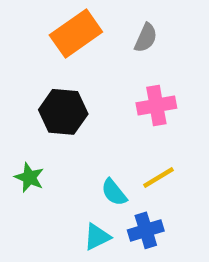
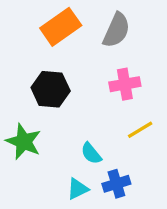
gray semicircle: (146, 38) -> (116, 30), size x1.5
green star: (29, 177) -> (24, 142), size x1.5
yellow line: (158, 177) -> (140, 130), moved

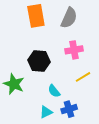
orange rectangle: (61, 27) -> (36, 16), turned -65
black hexagon: (51, 89) -> (39, 61), moved

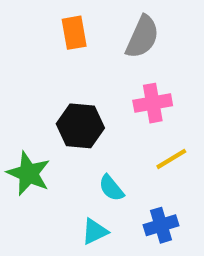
orange rectangle: (36, 16) -> (74, 33), size x0.7
blue cross: (69, 109) -> (161, 225), moved

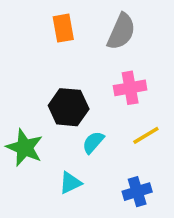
cyan semicircle: (111, 188) -> (93, 142), moved, turned 80
cyan triangle: (95, 231) -> (70, 183), moved

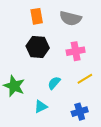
gray semicircle: (121, 32) -> (70, 18), turned 80
black hexagon: (69, 107) -> (38, 47), moved

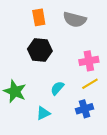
pink cross: (76, 51) -> (89, 61), moved
blue cross: (80, 112) -> (85, 109), moved

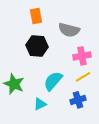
gray semicircle: (75, 20) -> (69, 30), moved
cyan semicircle: (57, 88) -> (53, 81), size x1.5

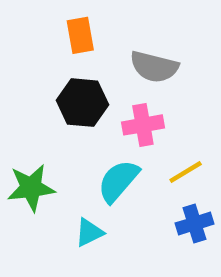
pink cross: (82, 56) -> (143, 125), moved
green star: (14, 84) -> (31, 188), turned -30
blue cross: (78, 100) -> (194, 224), moved

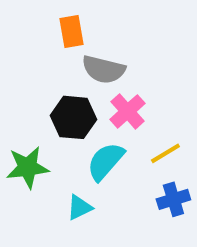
gray semicircle: (154, 67) -> (103, 69), moved
black hexagon: (83, 103) -> (74, 117), moved
pink cross: (143, 125) -> (127, 111), turned -32

